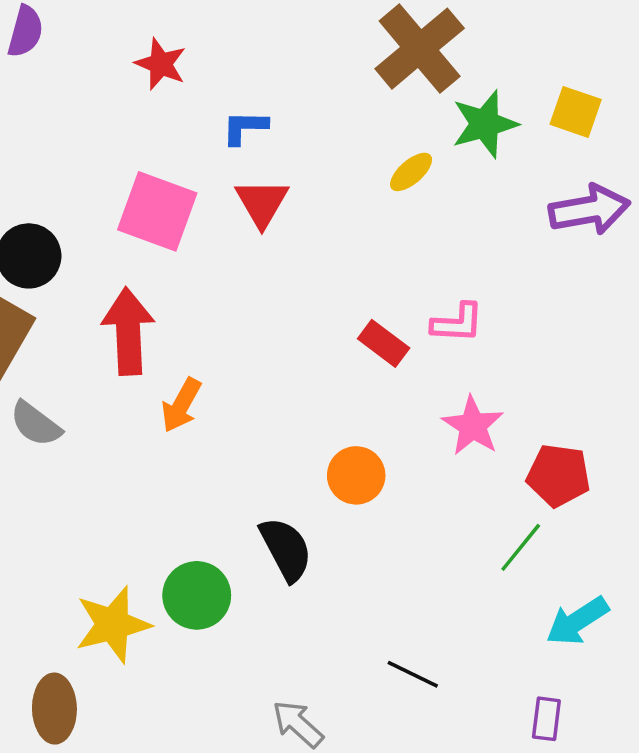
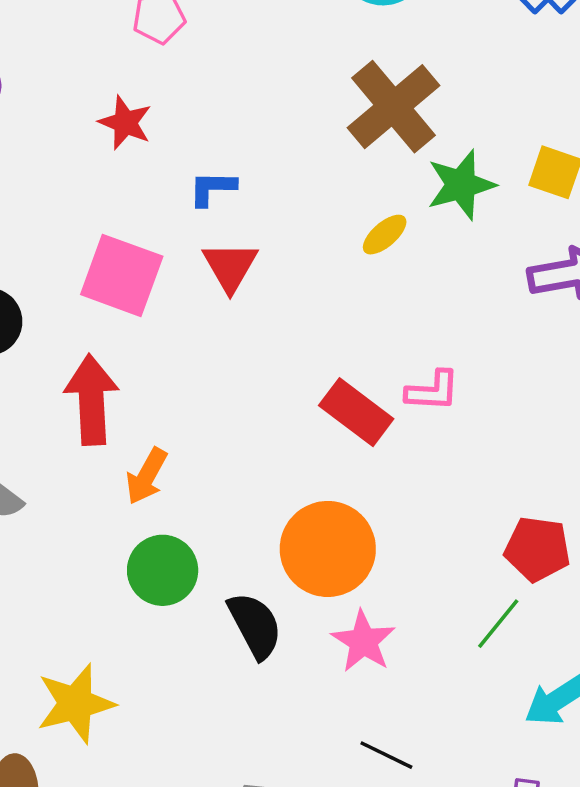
red rectangle: (384, 343) -> (356, 412), size x1.4
pink star: (473, 426) -> (363, 641), moved
orange circle: (356, 475) -> (328, 549), size x1.6
green circle: (197, 595) -> (163, 570), moved

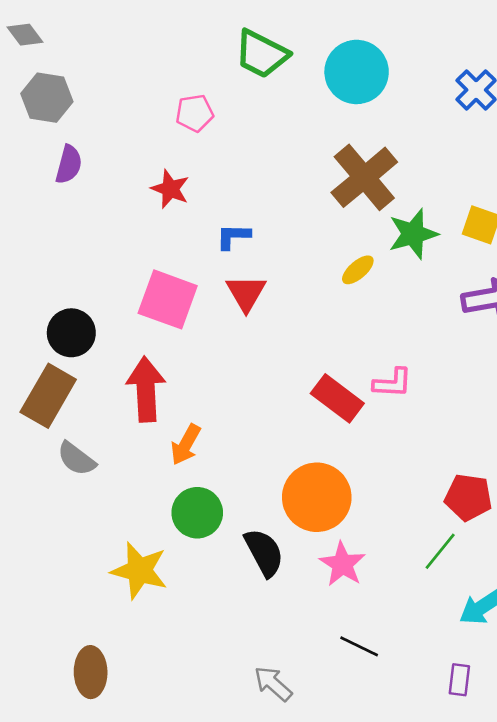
yellow star: (75, 704) -> (139, 571), moved, turned 30

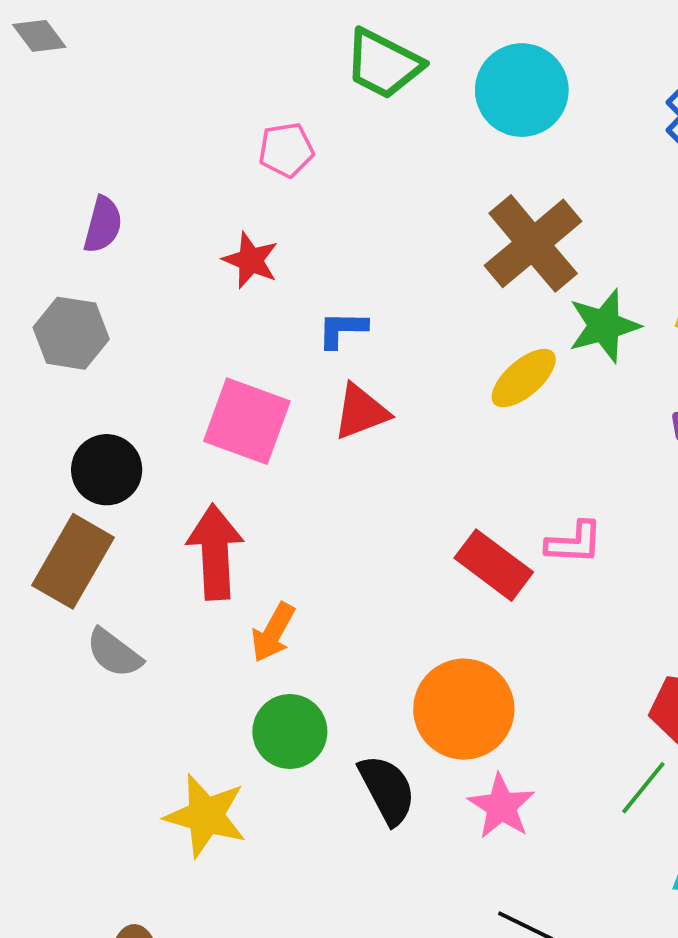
gray hexagon: (47, 98) -> (71, 333), moved
yellow ellipse: (358, 270) -> (524, 378), size x1.4
red triangle: (246, 293) -> (361, 412), turned 39

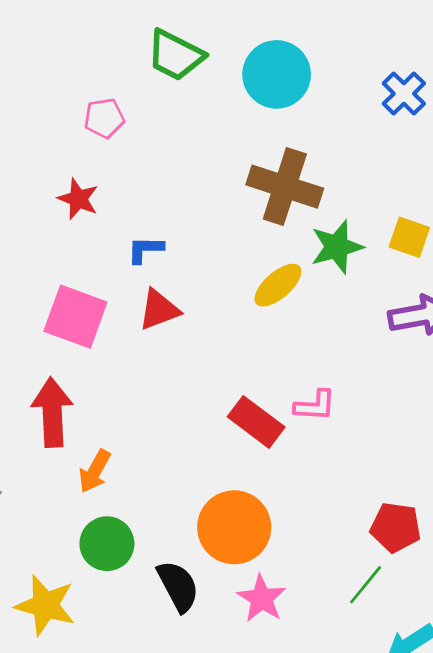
brown cross: (533, 243) -> (285, 187), turned -32

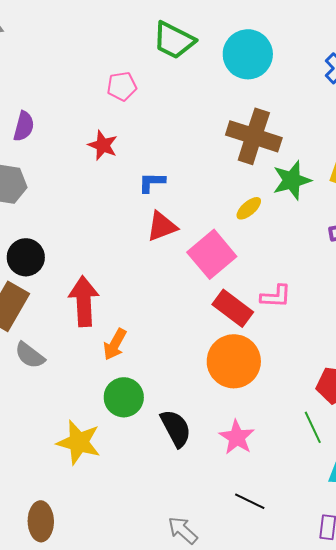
yellow ellipse: (278, 285) -> (249, 208), size x0.7
pink square: (75, 317) -> (212, 254), moved, turned 30
orange circle: (234, 527) -> (234, 361), moved
green line: (366, 585) -> (313, 427), turned -64

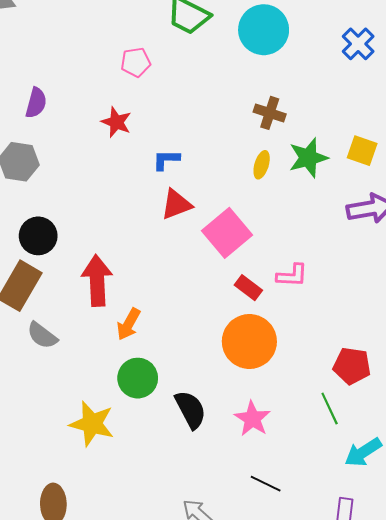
brown cross: (254, 136) -> (270, 113), size x0.6
yellow ellipse: (249, 208) -> (262, 165), moved, turned -32
red rectangle: (233, 308) -> (248, 288), size x0.7

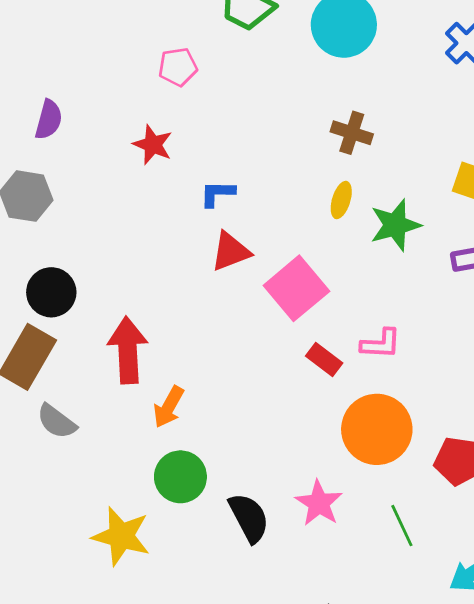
green star: (308, 158) -> (395, 225), moved
orange circle: (249, 342) -> (377, 429), moved
green line: (330, 409) -> (402, 526), moved
pink star: (252, 419) -> (319, 503), moved

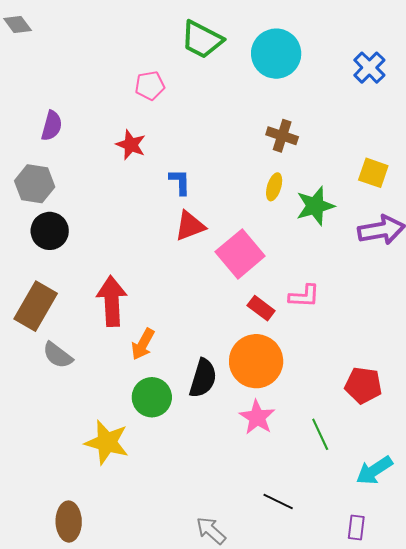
blue L-shape: (217, 193) -> (180, 182), turned 88
black circle: (51, 292) -> (50, 231), moved
orange circle: (377, 429) -> (256, 361), moved
black semicircle: (249, 518) -> (203, 378), moved, turned 45

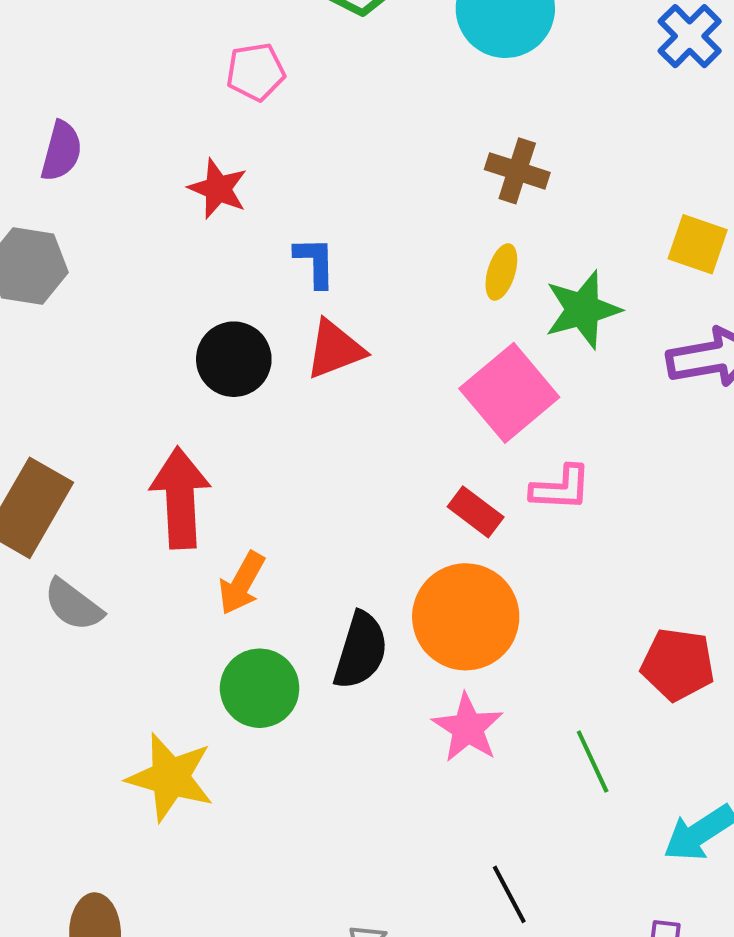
black circle: (50, 231) -> (234, 359), moved
pink square: (240, 254) -> (509, 393), moved
black line: (278, 501) -> (509, 894), turned 36

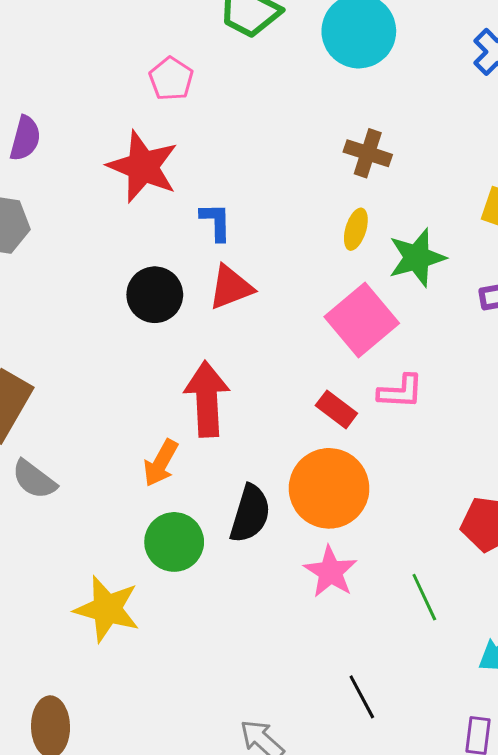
pink pentagon: (256, 72) -> (171, 79), turned -30
red star: (218, 189) -> (143, 167), size x1.6
red arrow: (180, 498) -> (207, 399), moved

